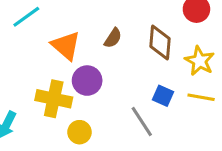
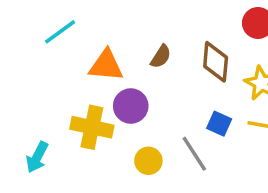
orange triangle: (66, 46) -> (106, 65), turned -36
yellow circle: (80, 132) -> (148, 161), moved

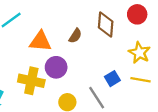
brown diamond: (216, 62) -> (106, 25), moved
blue square: (219, 124) -> (112, 79), turned 35

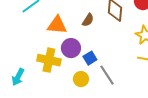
blue square: (112, 79) -> (90, 58), moved

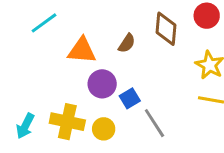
yellow cross: (49, 60) -> (67, 122), moved
yellow circle: (81, 79) -> (104, 129), moved

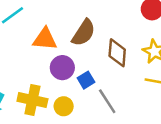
brown diamond: (166, 29) -> (117, 53), moved
brown semicircle: (127, 43) -> (84, 33), size x1.6

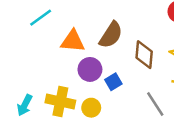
gray line: (107, 101) -> (155, 104), moved

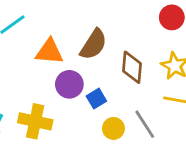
yellow circle: (91, 108) -> (113, 128), moved

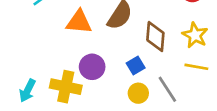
purple circle: (69, 84) -> (92, 67), moved
blue square: (96, 99) -> (136, 65), moved

